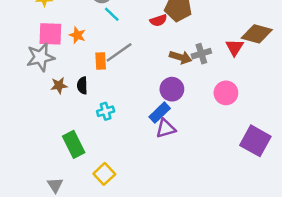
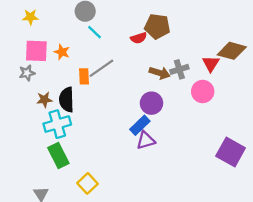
gray star: (40, 57) -> (27, 73), size x0.6
black semicircle: (82, 86) -> (67, 100), size x1.5
pink circle: (226, 93) -> (203, 92), moved
cyan cross: (106, 111) -> (57, 124), moved, size x1.6

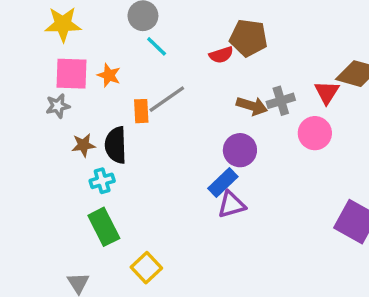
yellow star: (30, 17) -> (63, 24), size x1.5
cyan cross: (57, 124) -> (102, 181), size x0.6

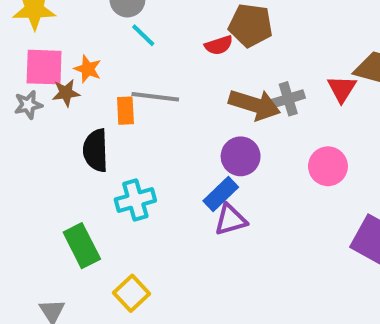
gray line: (167, 99) -> (155, 97), turned 42
brown arrow: (252, 106) -> (254, 105), size x1.4
pink circle: (315, 133) -> (328, 166), moved
brown star: (83, 145) -> (66, 93), moved
cyan cross: (102, 181) -> (135, 200), moved, size x1.4

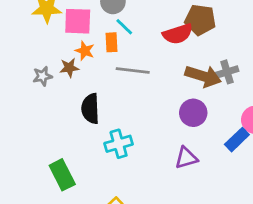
red semicircle: (219, 45) -> (178, 34), size x1.5
pink square: (44, 67) -> (78, 21), moved
orange rectangle: (125, 111) -> (112, 42), moved
blue rectangle: (221, 194) -> (237, 140), moved
green rectangle: (82, 246) -> (62, 175), moved

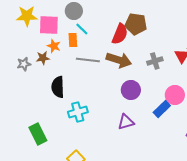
red semicircle: (178, 34) -> (120, 34), turned -50
brown arrow: (203, 76) -> (119, 60), moved

